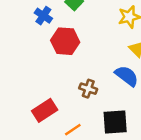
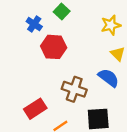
brown cross: (88, 89) -> (74, 89), size x1.5

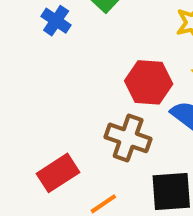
red hexagon: (54, 47) -> (149, 82), moved

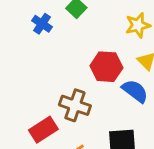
brown cross: (128, 138) -> (75, 105), moved

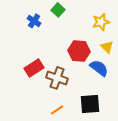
red rectangle: (43, 130) -> (34, 68), moved

